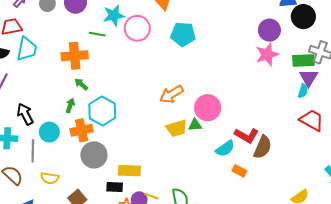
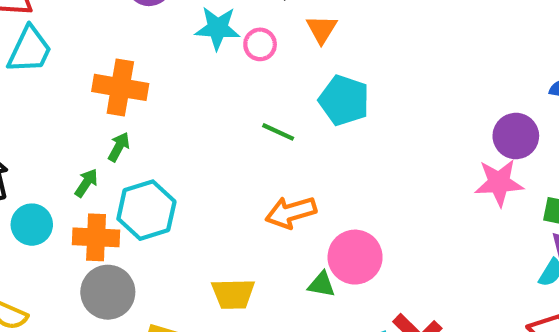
pink circle: (137, 28) -> (260, 44), moved, size x0.6
green line: (97, 34) -> (278, 132), moved
green arrow: (81, 84) -> (119, 147), turned 64
yellow trapezoid: (177, 128) -> (233, 294), moved

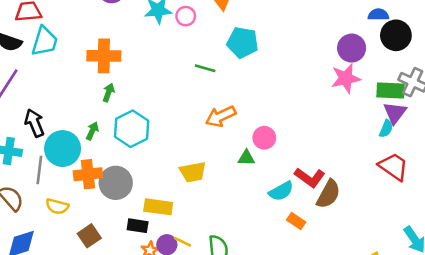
green arrow: (86, 183) -> (92, 131), moved
cyan circle: (32, 225) -> (63, 149), size x1.4
orange cross: (96, 237) -> (88, 174), moved
pink circle: (355, 257) -> (264, 138), size x0.7

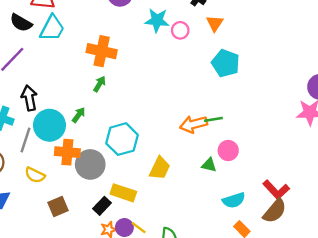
green line: (205, 68) -> (213, 119), moved, turned -36
cyan hexagon: (132, 129) -> (122, 139), moved
yellow trapezoid: (193, 172) -> (160, 168), turned -65
red L-shape: (310, 177) -> (276, 190), moved
black rectangle: (138, 226) -> (102, 206), turned -66

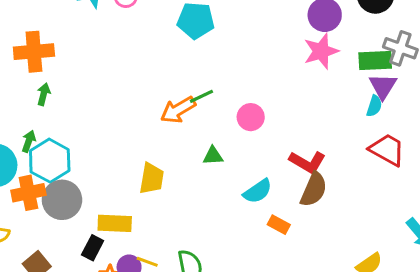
cyan hexagon: (122, 139) -> (50, 161), moved
pink circle: (228, 150) -> (251, 117), moved

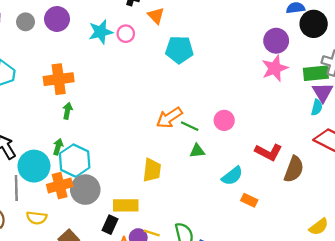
green line: (201, 96) -> (190, 126), moved, turned 54
brown semicircle: (314, 189) -> (294, 169), moved

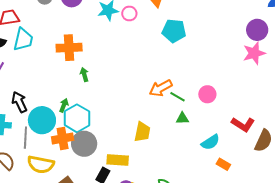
green arrow: (67, 111) -> (84, 74), moved, turned -32
yellow semicircle: (37, 218) -> (41, 164), size x1.5

